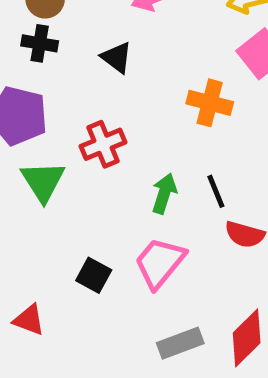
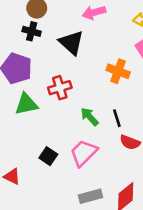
black triangle: (117, 57) -> (71, 43), size x1.5
green triangle: (43, 181) -> (26, 104), turned 45
green arrow: (164, 193) -> (90, 117), turned -66

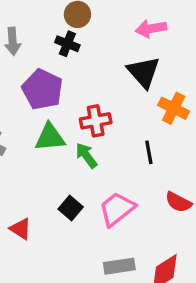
black triangle: (71, 43) -> (144, 72), moved
green arrow: (90, 117) -> (86, 156), moved
black line: (117, 118) -> (149, 152), moved

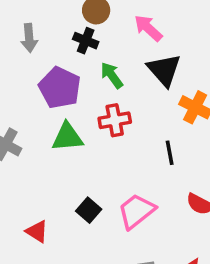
pink arrow: (151, 29) -> (148, 28), moved, turned 52
green arrow: (86, 156) -> (112, 75), moved

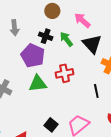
black cross: (86, 41) -> (46, 36), moved
green arrow: (112, 75) -> (66, 39), moved

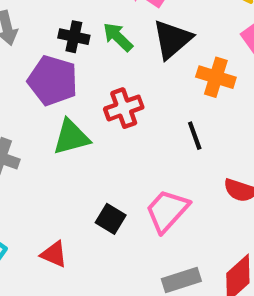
black triangle: (92, 44) -> (172, 39), turned 40

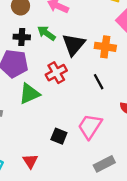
black triangle: (172, 39) -> (74, 45), moved
red triangle: (54, 254) -> (30, 161), turned 42

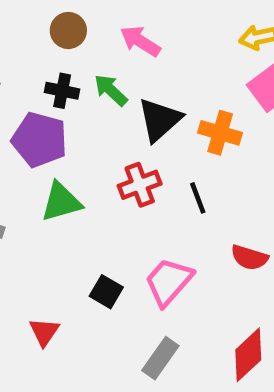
red cross: (56, 73) -> (140, 185), moved
gray rectangle: (104, 164) -> (160, 358), moved, turned -36

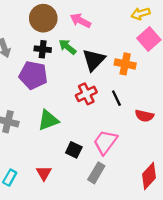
brown circle: (68, 30) -> (43, 18), size x1.5
green triangle: (61, 202) -> (48, 120), moved
red semicircle: (249, 258) -> (144, 116), moved
gray rectangle: (160, 358) -> (96, 173), moved

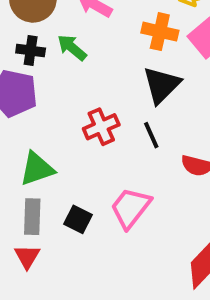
black triangle: (94, 60) -> (162, 85), moved
orange cross: (125, 64) -> (160, 32), moved
gray rectangle: (96, 173) -> (32, 217), moved, turned -30

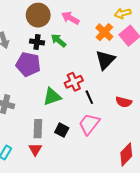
orange cross: (160, 32) -> (104, 32), turned 30
black line: (151, 135) -> (89, 97), moved
green triangle: (37, 169) -> (52, 97), moved

